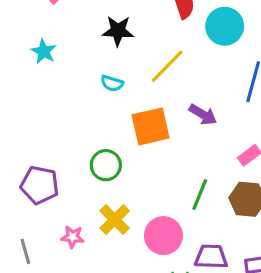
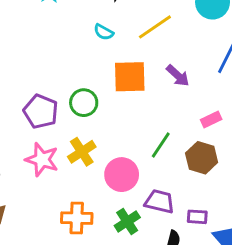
purple pentagon: (40, 185) -> (41, 111), moved
pink star: (73, 237) -> (42, 159), size x1.6

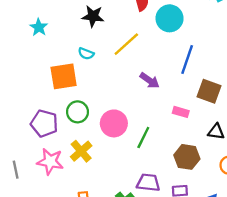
orange square: (130, 77) -> (64, 76), moved
pink rectangle: (211, 119) -> (181, 112), turned 49
brown hexagon: (202, 158) -> (187, 157), moved
pink circle: (122, 175) -> (114, 123), moved

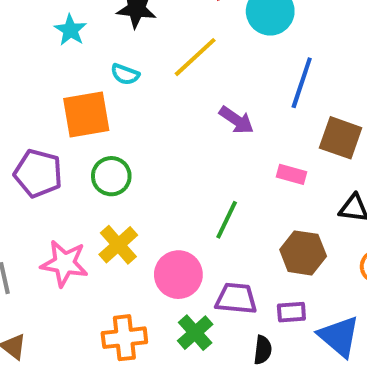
cyan star: (39, 27) -> (70, 30), moved
purple pentagon: (44, 123) -> (38, 173), moved
pink circle: (114, 123) -> (178, 275), moved

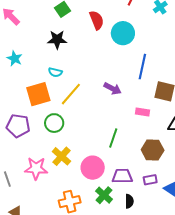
cyan star: (70, 30) -> (15, 58), moved
yellow line: (195, 57) -> (71, 94), moved
black semicircle: (263, 350) -> (129, 201), moved

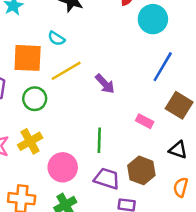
purple arrow: (112, 88) -> (105, 84), moved
green line: (113, 138) -> (99, 140), turned -36
purple trapezoid: (122, 176) -> (107, 179), moved

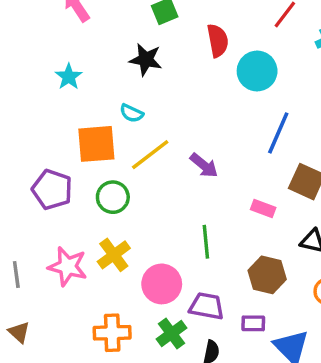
purple trapezoid: (107, 179) -> (207, 306), moved

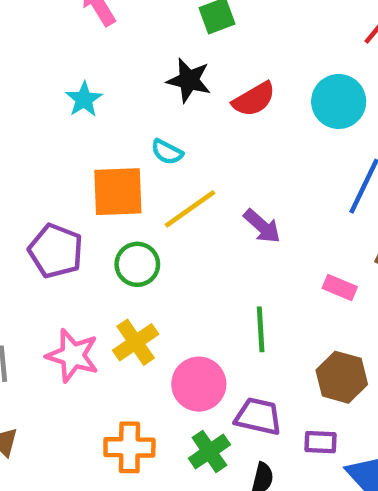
red semicircle: (218, 41) -> (254, 99), moved, turned 68

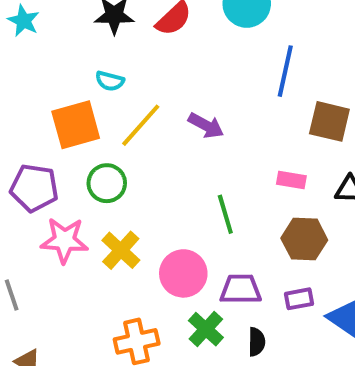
cyan star: (84, 99) -> (23, 21), moved
pink rectangle: (340, 287) -> (291, 180), moved
pink star: (73, 356) -> (64, 240), moved

